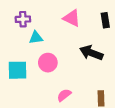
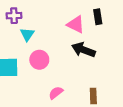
pink triangle: (72, 18) -> (76, 24), moved
cyan triangle: (36, 38) -> (27, 34), turned -48

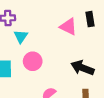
black arrow: (83, 50) -> (82, 68), moved

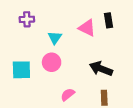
cyan triangle: (21, 36) -> (55, 38), moved

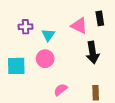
purple cross: (27, 19) -> (26, 27), moved
black arrow: (101, 69) -> (93, 52), moved, turned -120

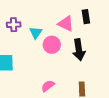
pink circle: (45, 59) -> (52, 45), moved

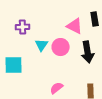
cyan triangle: (36, 33) -> (42, 45), moved

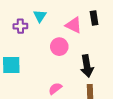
cyan triangle: (42, 45) -> (40, 16), moved
black arrow: (88, 52) -> (87, 66), moved

